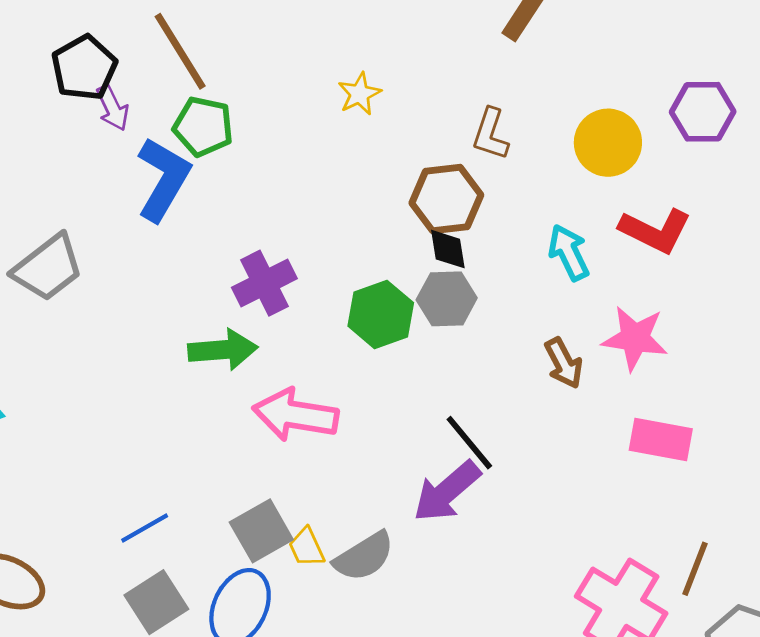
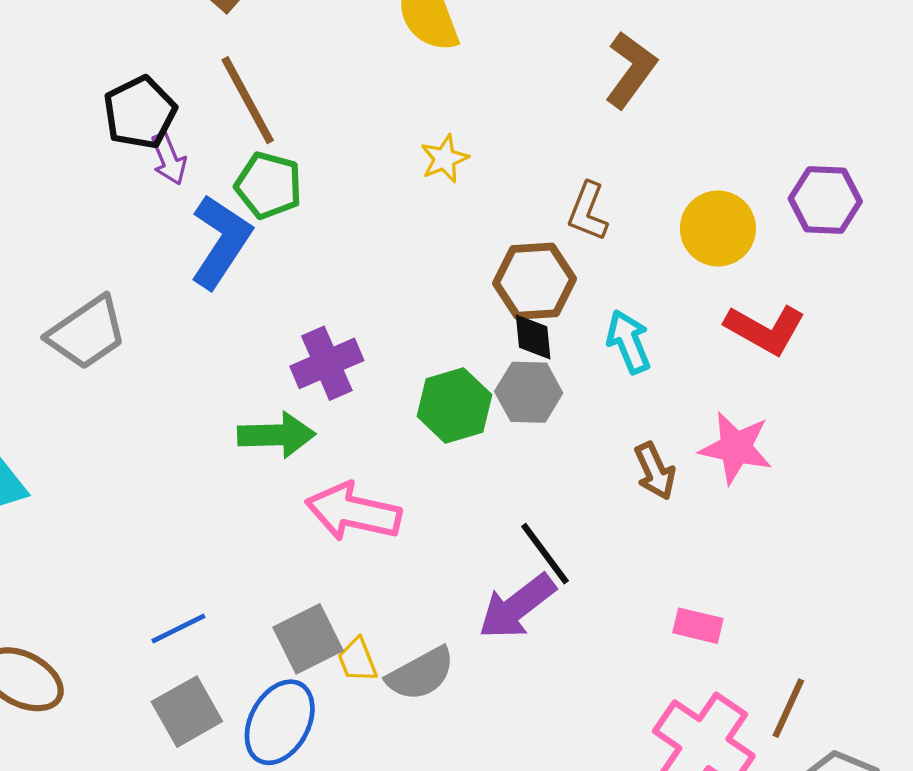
cyan arrow: (569, 252) -> (629, 342), moved
pink rectangle: (661, 439) -> (698, 626), moved, size x0.7

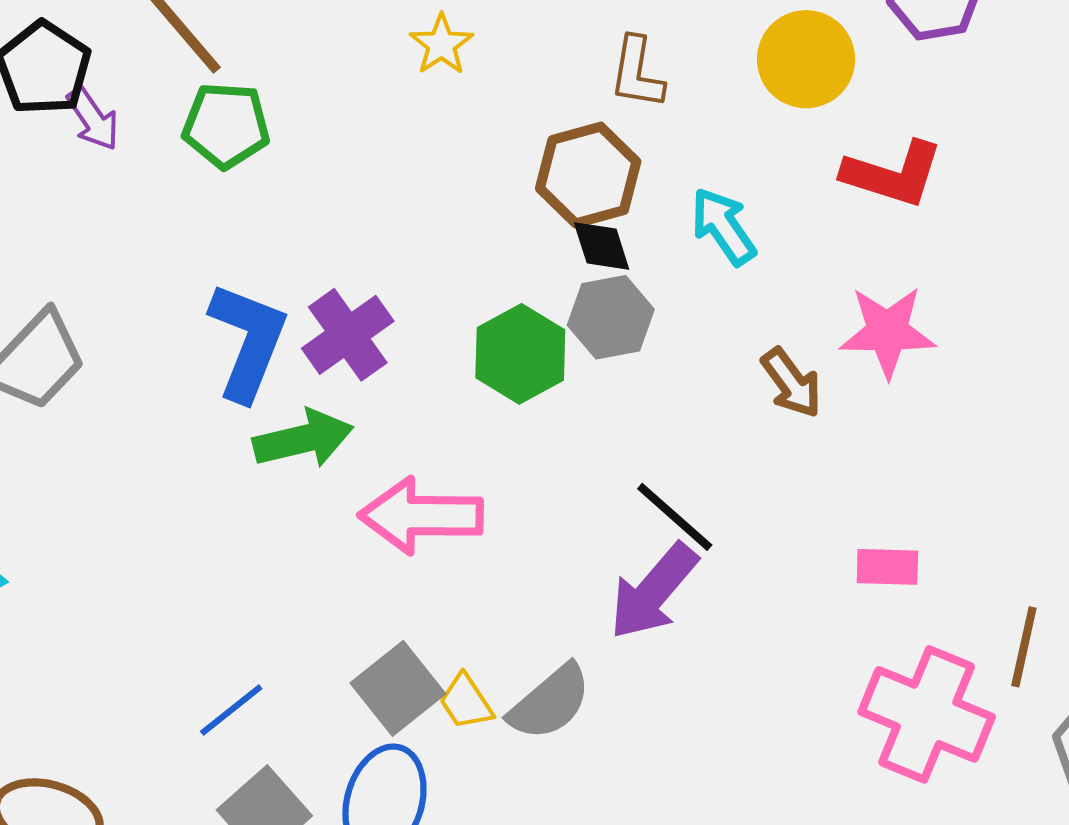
blue L-shape: (221, 241) -> (248, 341), moved

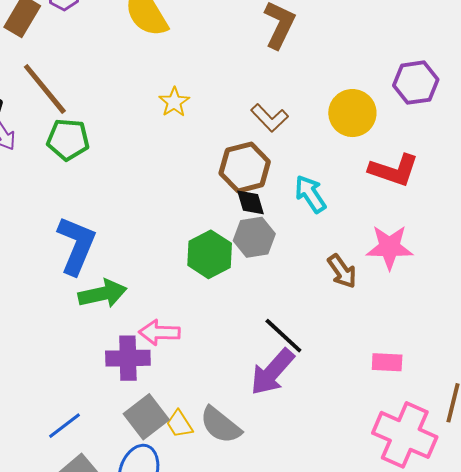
brown L-shape: (637, 73) -> (270, 118), turned -54
purple cross: (348, 335) -> (128, 358), moved, turned 33
pink arrow: (421, 516) -> (159, 332), size x0.7
gray semicircle: (550, 702) -> (220, 425), turned 78

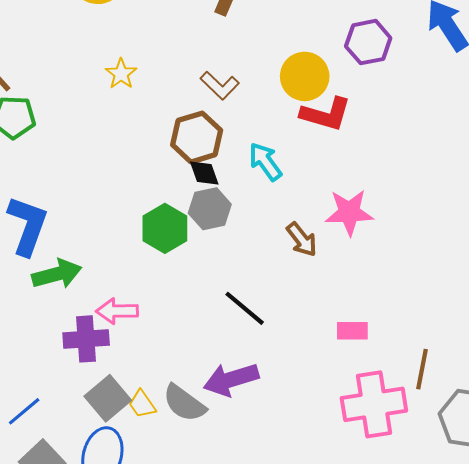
red L-shape: (394, 170) -> (326, 114), moved
purple arrow: (272, 372) -> (231, 379), moved, turned 34
pink cross: (405, 435) -> (374, 404), turned -30

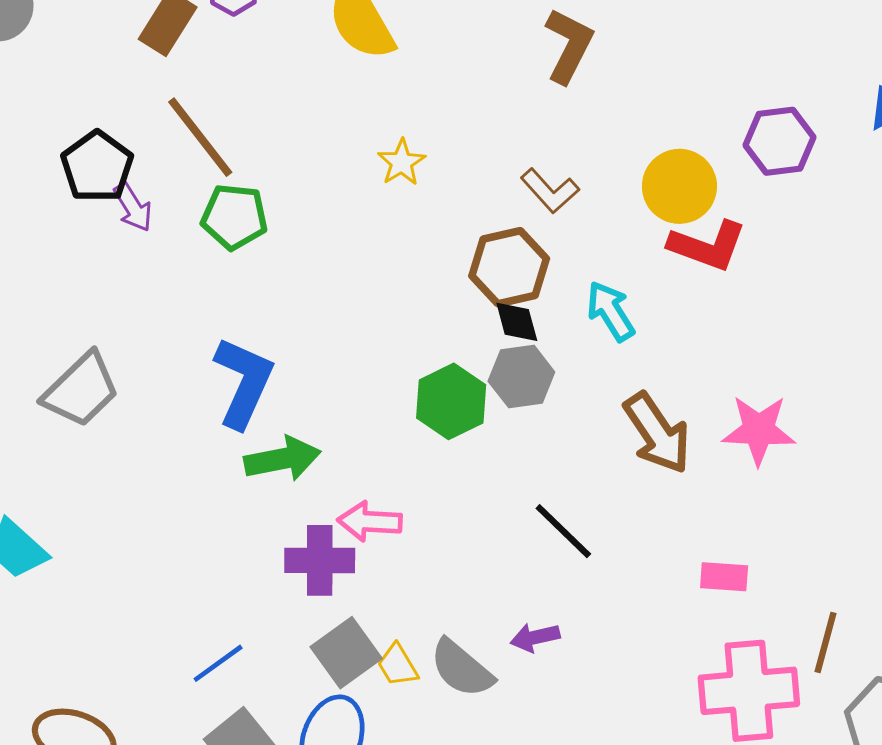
pink star: (349, 212) -> (759, 430), moved
brown arrow: (302, 239) -> (657, 433), size x1.5
purple arrow: (231, 379) -> (535, 637), size x0.6

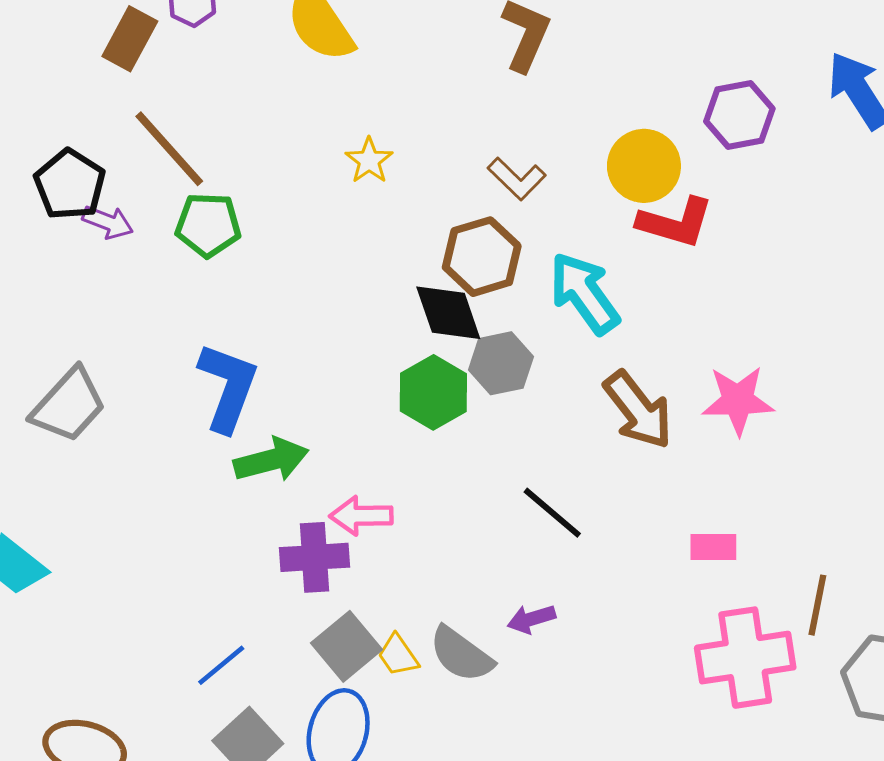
purple arrow: (133, 207) -> (108, 222), turned -33
cyan arrow: (611, 311) -> (584, 293), size x1.4
black diamond: (517, 322) -> (448, 313), moved, size x1.5

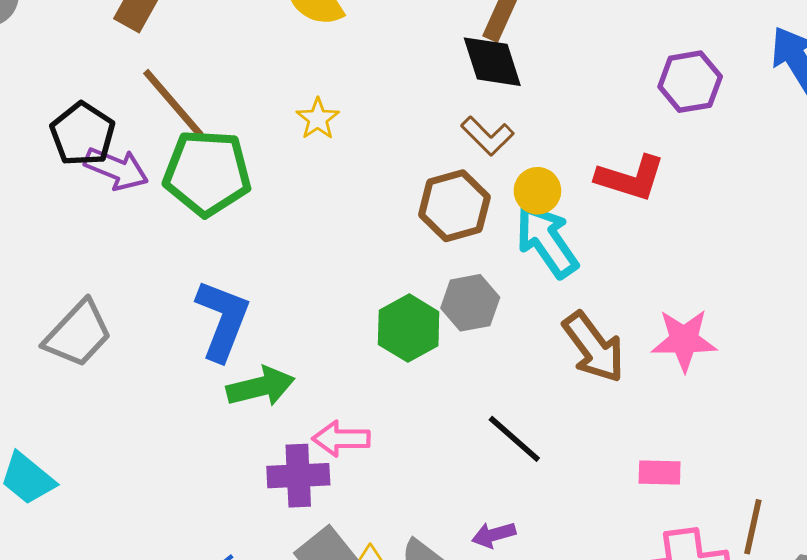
yellow star: (369, 161) -> (318, 119), moved
yellow circle: (644, 166) -> (537, 191), moved, size x0.7
purple arrow: (108, 222) -> (116, 169), size x1.4
green pentagon: (208, 225) -> (207, 173), size x1.5
black diamond: (448, 313) -> (492, 62), moved

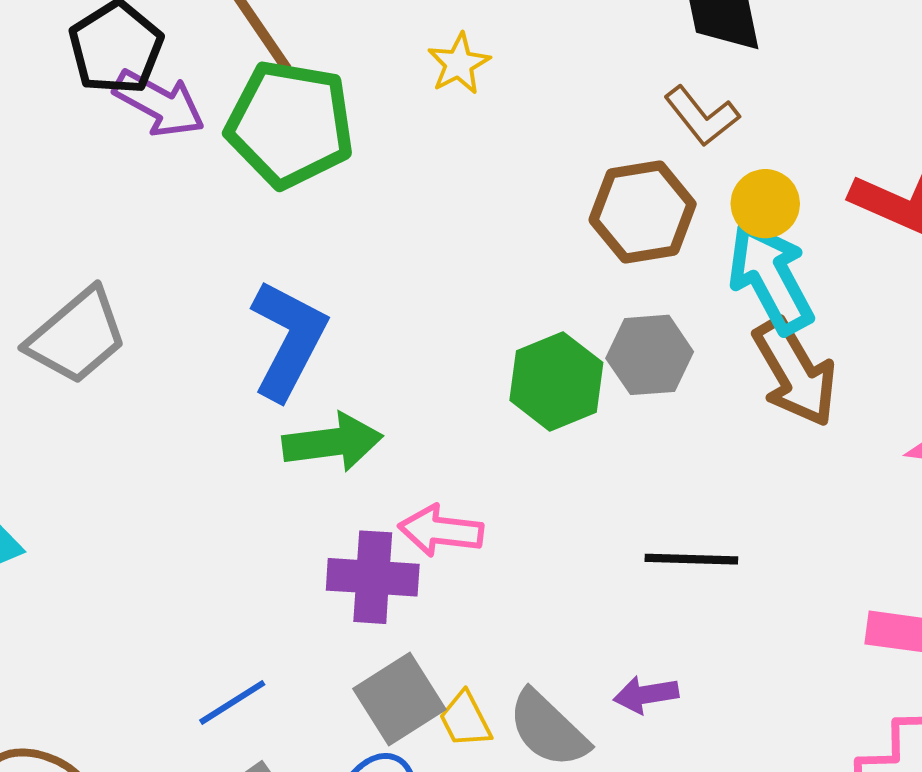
brown arrow: (594, 347) -> (795, 372), moved
black line: (514, 439) -> (691, 559), turned -46

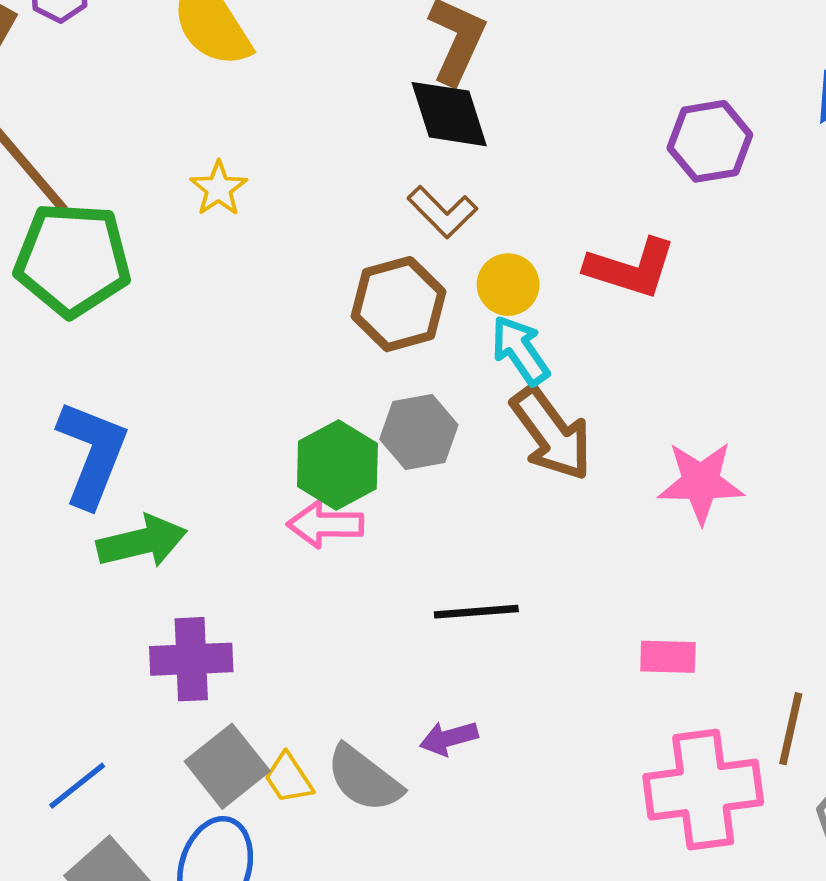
cyan arrow: (771, 277) -> (520, 350), size x0.7
pink arrow: (441, 531) -> (325, 524), moved

